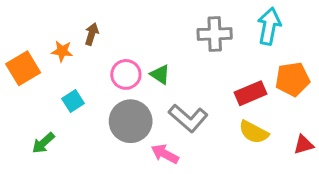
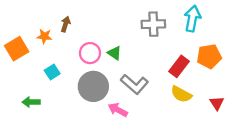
red rectangle: (250, 93) -> (179, 66), turned -30
green arrow: (43, 143) -> (31, 102), turned 42
red triangle: (303, 145) -> (217, 103), turned -48

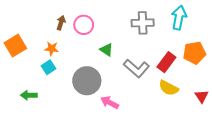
orange star: (44, 36) -> (52, 49), moved
pink circle: (90, 53) -> (84, 25), moved
gray L-shape: (135, 84) -> (136, 68), moved

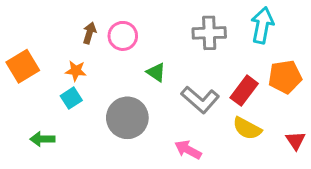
pink arrow: (110, 102) -> (188, 150), moved

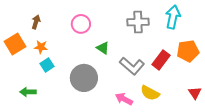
brown arrow: (89, 33) -> (36, 22), moved
orange star: (76, 71) -> (41, 47), moved
yellow semicircle: (247, 128) -> (150, 93), moved

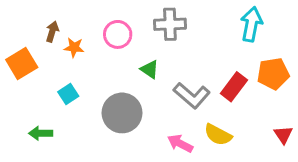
gray cross: (138, 22) -> (170, 24), moved
orange star: (41, 47) -> (74, 48), moved

